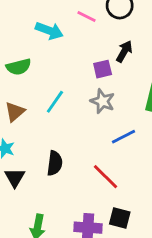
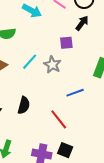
black arrow: (124, 51) -> (82, 23), moved
gray star: (102, 101) -> (52, 65), moved

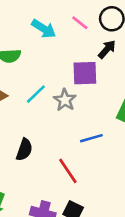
purple square: (66, 43) -> (85, 73), size x1.5

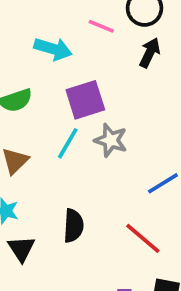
purple square: (85, 73) -> (85, 100), moved

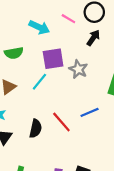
gray star: (111, 140) -> (78, 69), moved
red line: (143, 238) -> (61, 122), moved

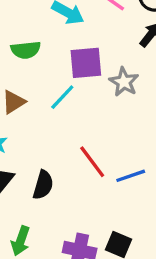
blue line: (90, 112) -> (131, 176), moved
black semicircle: (36, 129) -> (43, 185), moved

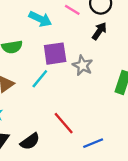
blue line: (131, 176) -> (93, 143), moved
black semicircle: (43, 185) -> (30, 141), turned 42

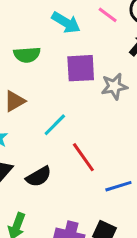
gray star: (83, 65) -> (114, 86), turned 30
cyan line: (40, 79) -> (55, 125), moved

